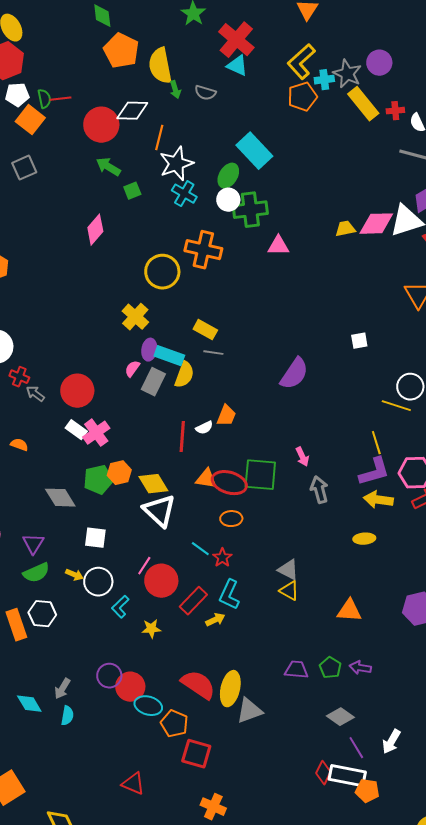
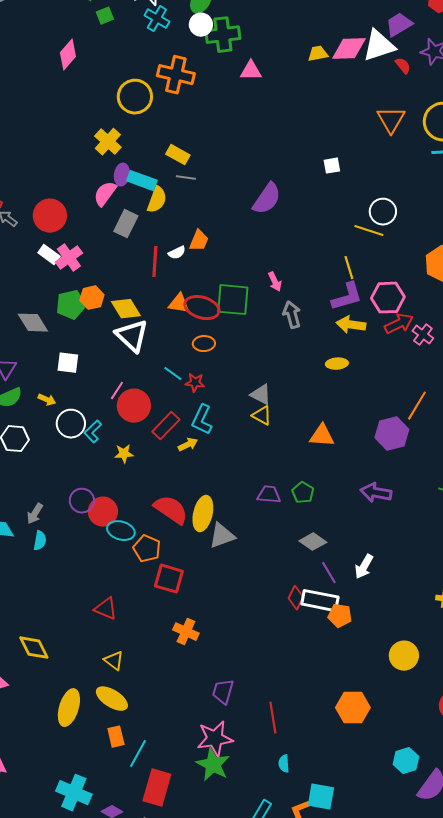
pink semicircle: (132, 369) -> (105, 194), size x1.5
gray rectangle: (153, 382) -> (126, 224), moved
red star: (222, 558) -> (195, 383), turned -30
white circle: (98, 582) -> (71, 424), moved
purple arrow: (360, 668) -> (376, 493), moved, size x1.4

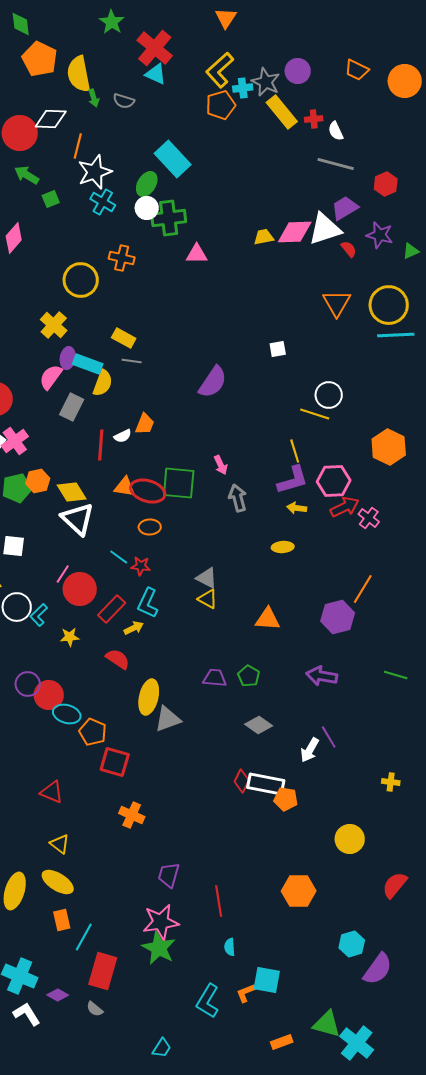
orange cross: (176, 75) -> (122, 258), size x0.7
yellow arrow: (351, 325) -> (297, 508), size x0.7
red semicircle: (171, 510) -> (118, 659), moved, size x0.7
purple line: (329, 573) -> (329, 737), moved

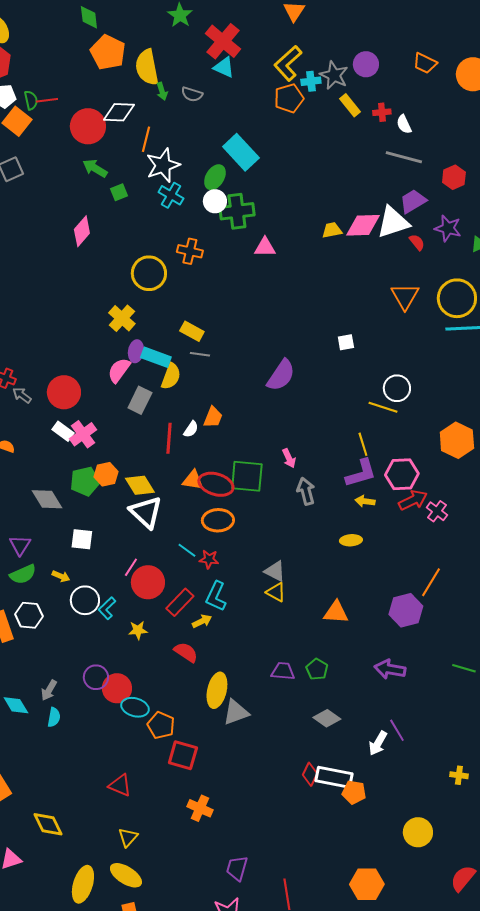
yellow rectangle: (282, 112) -> (350, 105), size x0.7
white semicircle: (123, 436) -> (191, 429), turned -30
orange ellipse: (150, 527) -> (218, 520), size x1.4
yellow triangle: (60, 844) -> (128, 837), turned 35

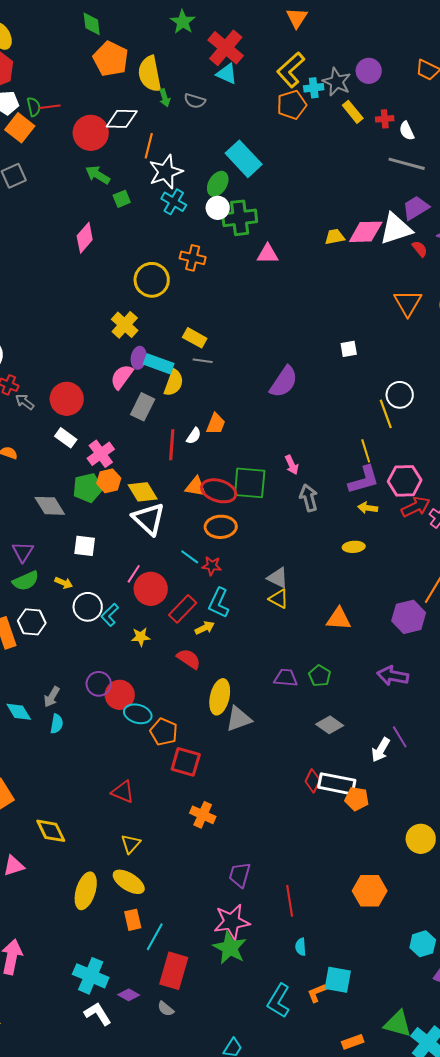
yellow line: (383, 407) -> (386, 414), turned 52
pink cross: (83, 434) -> (101, 454), moved

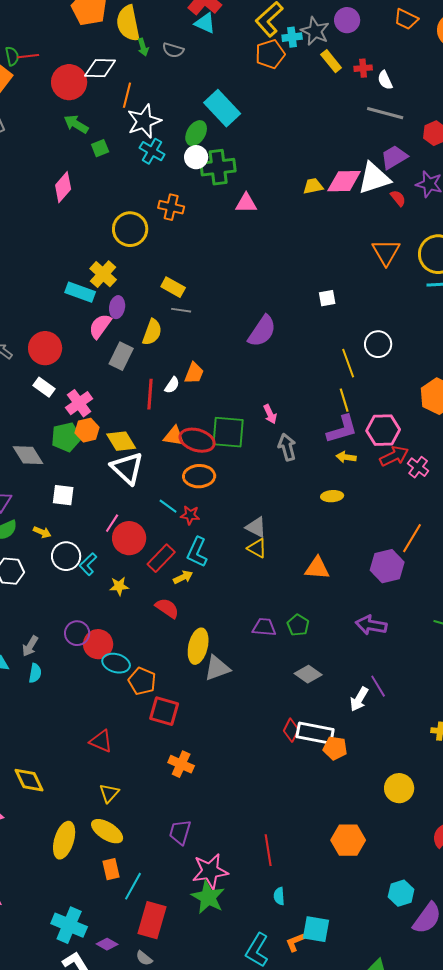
cyan rectangle: (159, 364) -> (80, 292), moved
yellow line: (386, 414) -> (348, 363), moved
purple trapezoid: (240, 875) -> (180, 832), moved

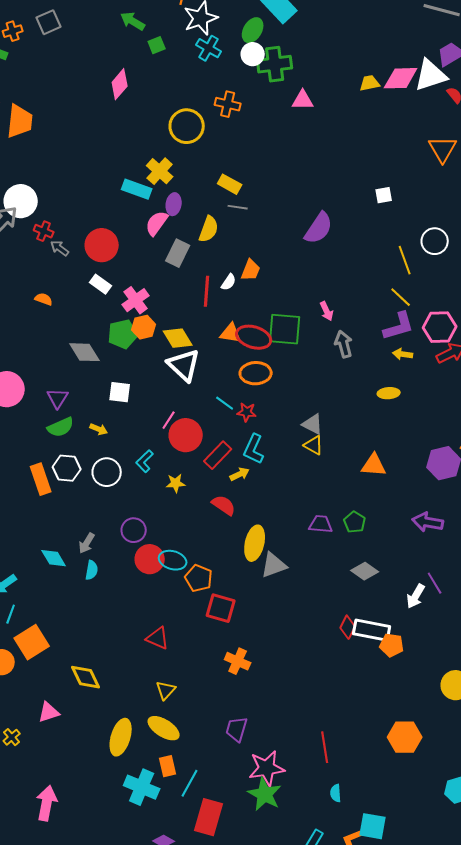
yellow line: (344, 400) -> (401, 297), turned -30
white circle: (66, 556) -> (107, 472), moved
red circle: (98, 644) -> (150, 559), moved
cyan cross: (69, 925) -> (142, 787), moved

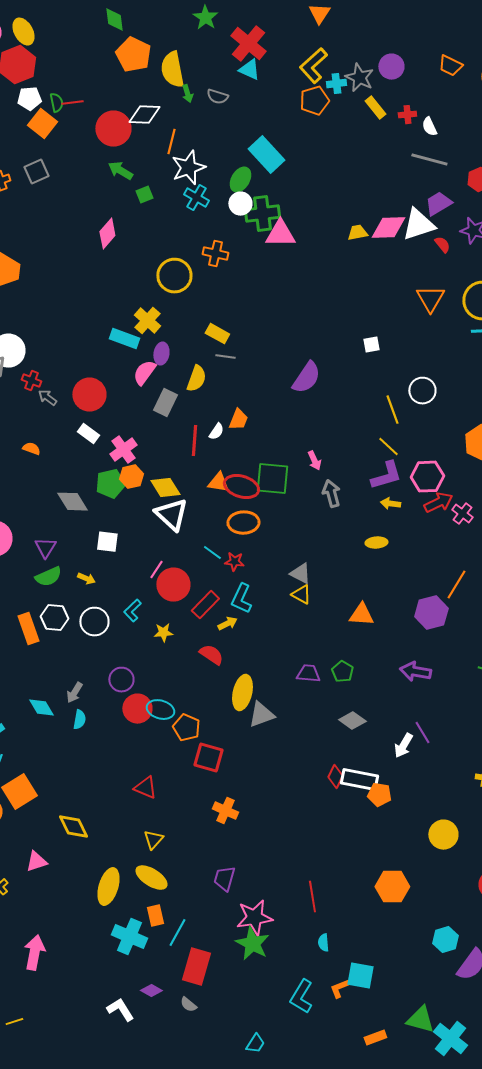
pink triangle: (303, 100) -> (280, 234), moved, size x1.4

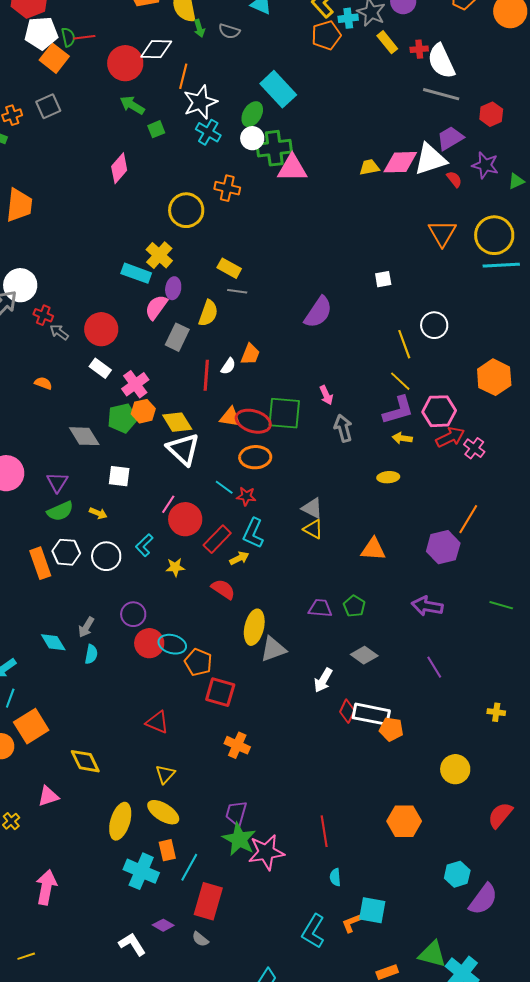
white pentagon: (29, 99) -> (41, 33), size x1.4
white semicircle: (429, 127) -> (441, 61), size x1.8
white arrow: (403, 746) -> (323, 680), moved
green star: (252, 944) -> (239, 839), moved

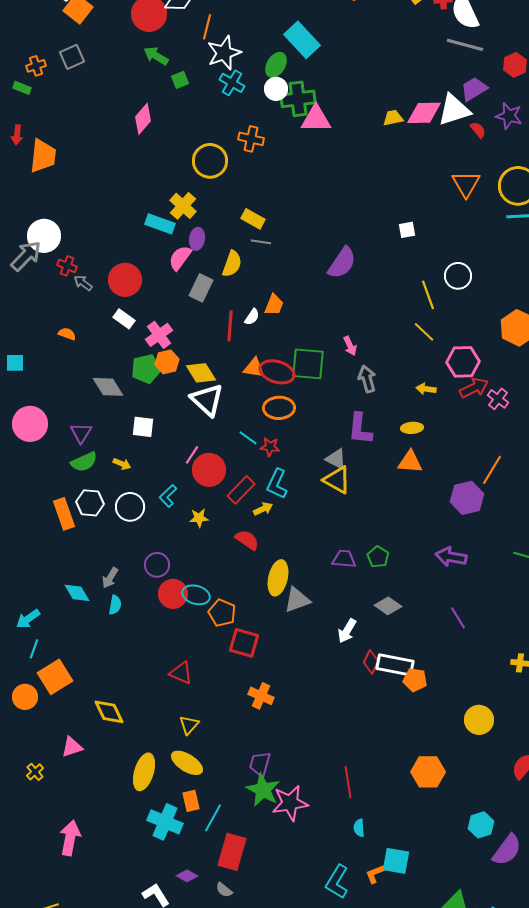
purple L-shape: (398, 410) -> (360, 429), moved, turned 112
yellow triangle: (313, 529) -> (337, 480), size x1.4
orange triangle: (373, 549) -> (410, 462), moved

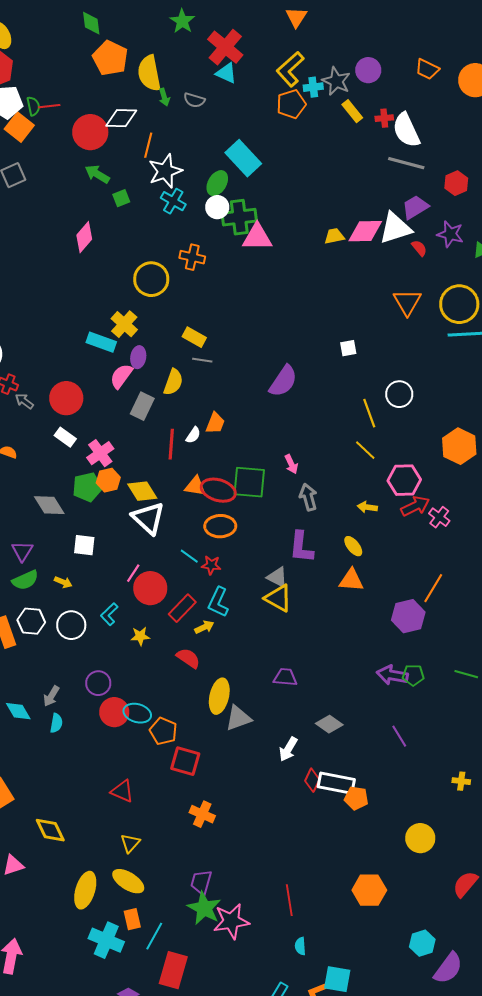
yellow ellipse: (412, 428) -> (353, 546), turned 55
green pentagon: (378, 557) -> (413, 675), moved, turned -30

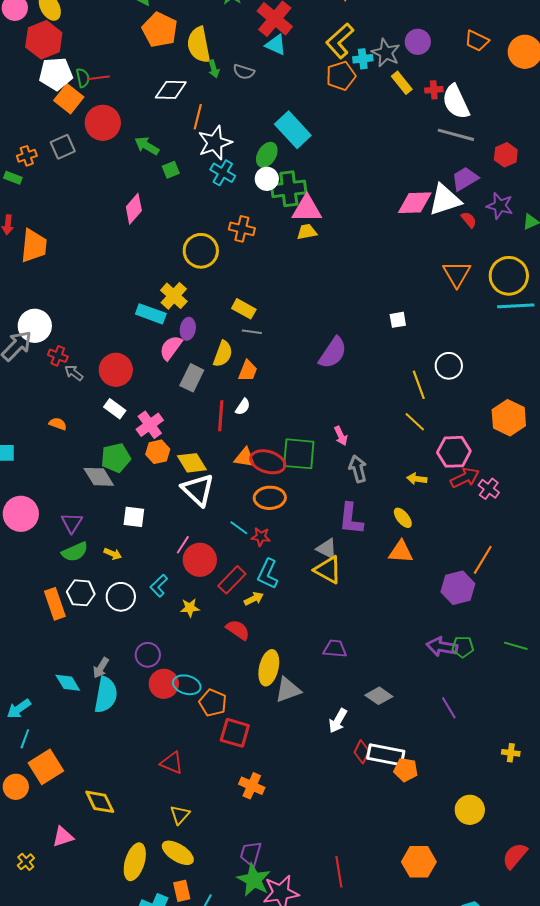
red circle: (90, 132) -> (103, 123), moved
yellow trapezoid: (334, 236) -> (307, 232), moved
orange trapezoid: (215, 423) -> (248, 371), moved
green pentagon: (87, 487) -> (116, 458), moved
cyan semicircle: (56, 723) -> (106, 695), size x1.8

